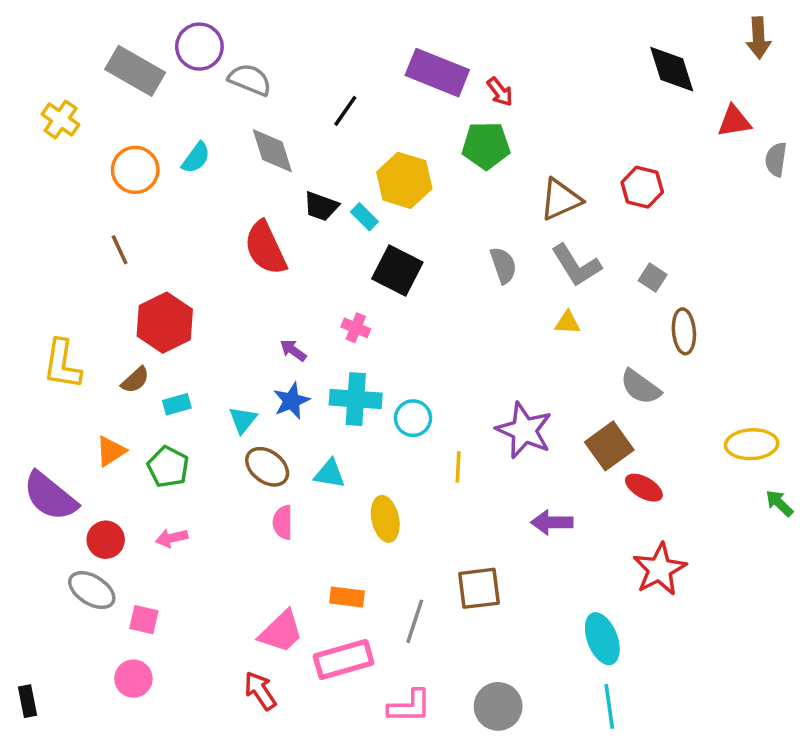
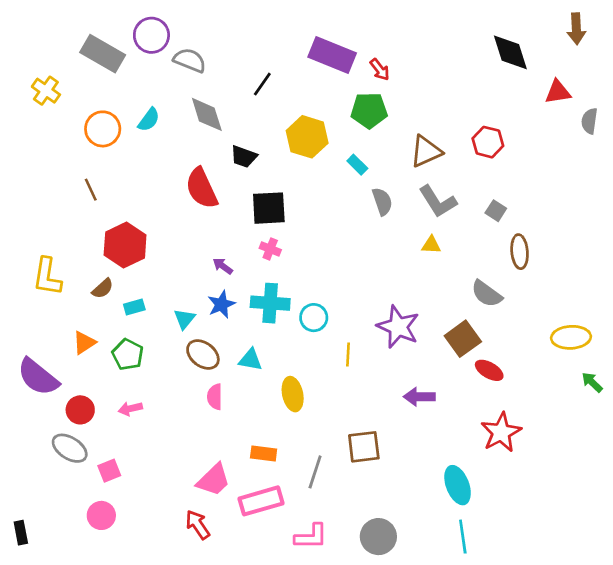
cyan rectangle: (364, 217) -> (357, 165), moved
black square: (397, 271) -> (269, 208), moved, turned -30
pink square: (144, 620) -> (109, 471), turned -35

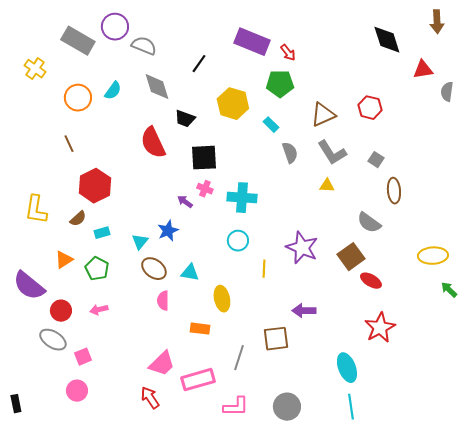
purple arrow: (223, 266) -> (185, 202), moved
cyan cross: (270, 303) -> (242, 198), moved
purple arrow: (419, 397) -> (304, 311), moved
orange rectangle: (264, 453) -> (200, 329), moved

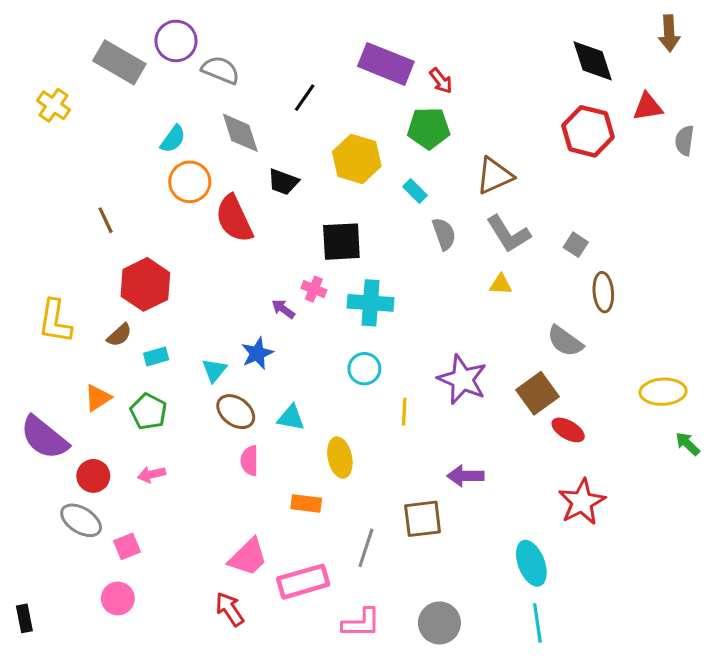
orange circle: (78, 98) -> (190, 182), moved
red hexagon: (370, 108) -> (588, 131), moved, size x1.4
black square: (204, 158) -> (341, 242), moved

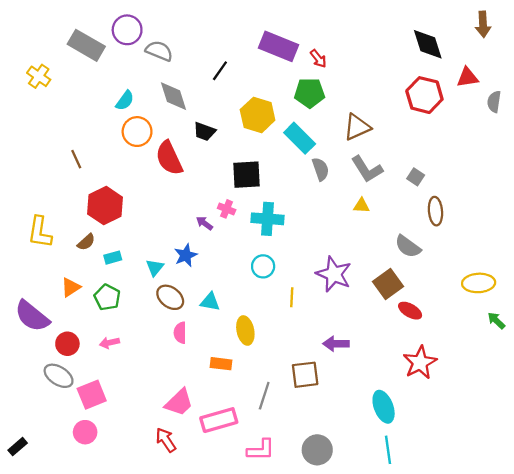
cyan rectangle: (415, 191) -> (300, 138), size x1.8
pink square: (127, 546) -> (92, 395), size x1.5
black rectangle: (24, 618) -> (18, 447), turned 60

